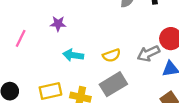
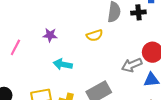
yellow semicircle: (112, 55) -> (95, 35), moved

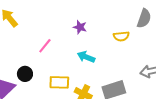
pink line: (15, 47) -> (45, 46), moved

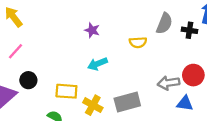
pink line: (45, 46) -> (15, 51), moved
cyan arrow: (86, 57) -> (98, 64), turned -48

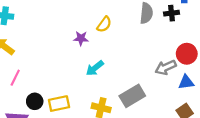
yellow semicircle: (138, 42) -> (104, 24), moved, turned -35
yellow rectangle: (66, 91) -> (59, 104), moved

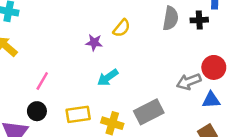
pink line: (15, 78) -> (42, 81), moved
yellow rectangle: (59, 104) -> (78, 114), moved

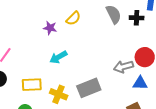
gray semicircle: (171, 18) -> (114, 14), turned -42

